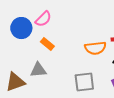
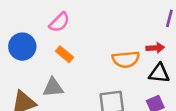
blue circle: (21, 28) -> (22, 47), moved

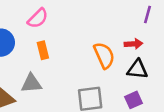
orange rectangle: (64, 54) -> (43, 50), turned 36
orange semicircle: (126, 59) -> (104, 55), turned -108

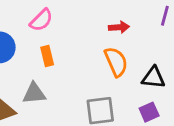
red arrow: (133, 44) -> (119, 27), moved

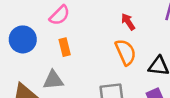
red arrow: (119, 27) -> (128, 22), turned -120

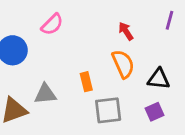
orange rectangle: (65, 47) -> (86, 82), moved

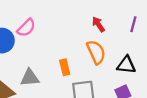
purple line: (170, 20) -> (133, 24), moved
pink semicircle: (52, 24) -> (26, 28), moved

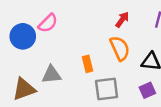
red arrow: (98, 24) -> (122, 20), turned 70

